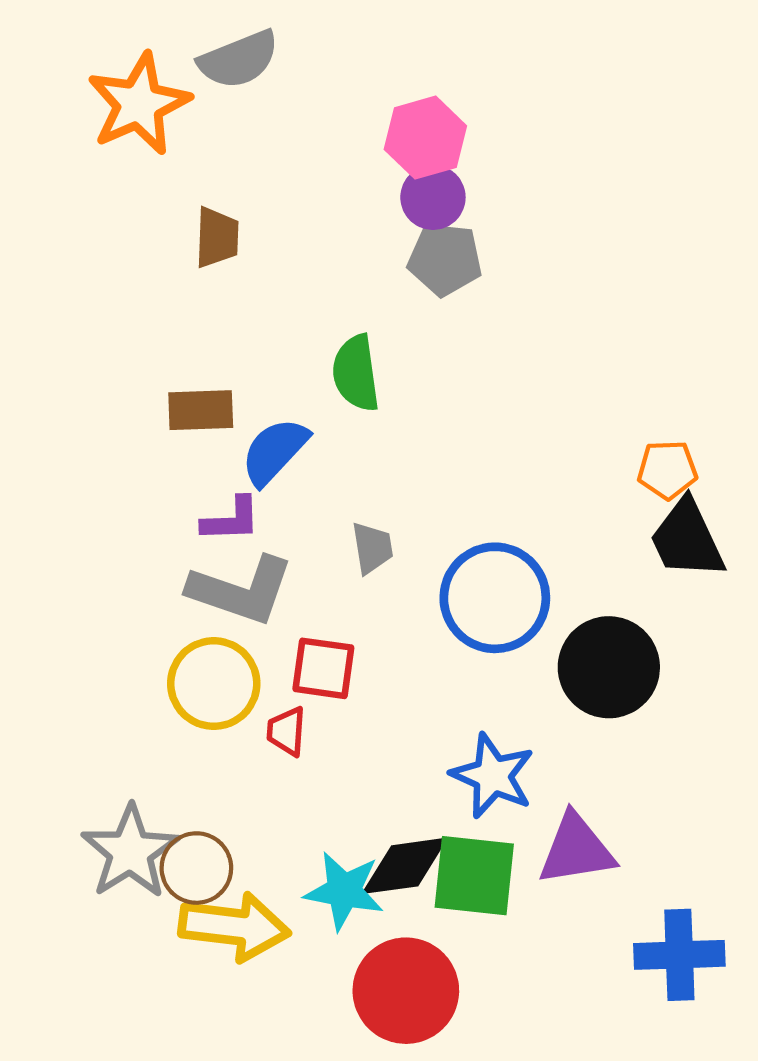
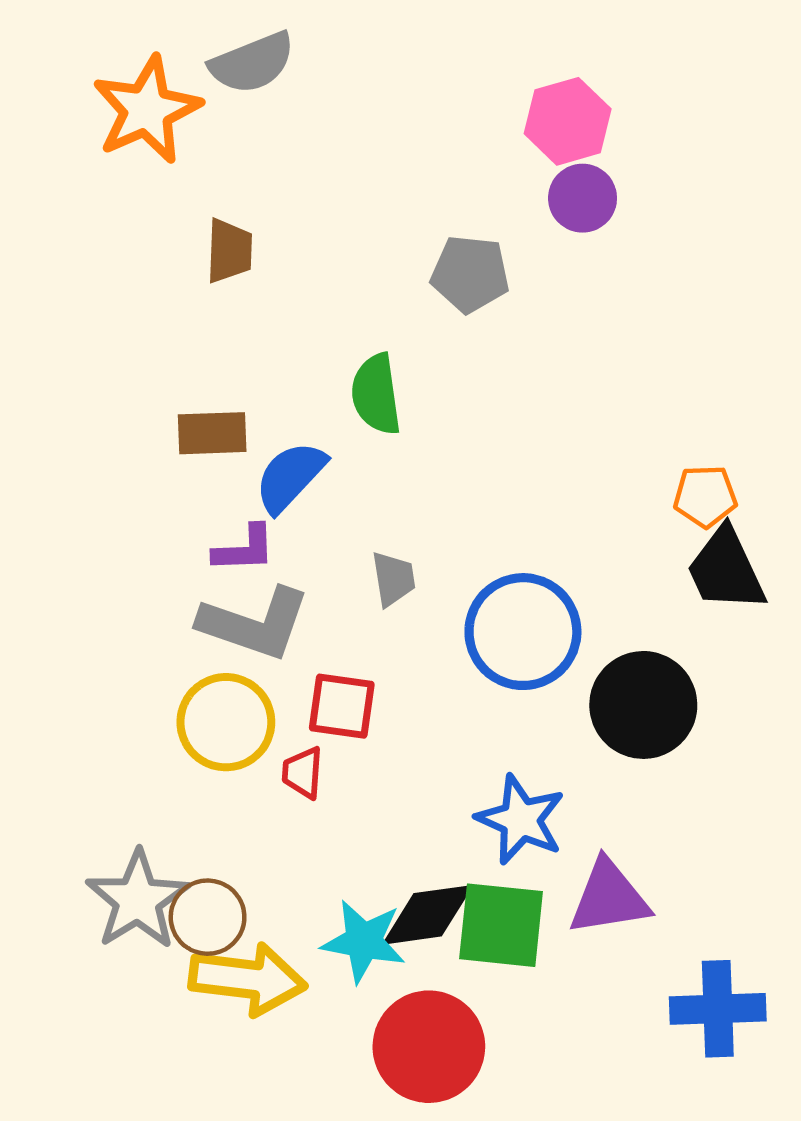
pink hexagon: (425, 138) -> (568, 121), moved
purple circle: (433, 197) -> (583, 198), moved

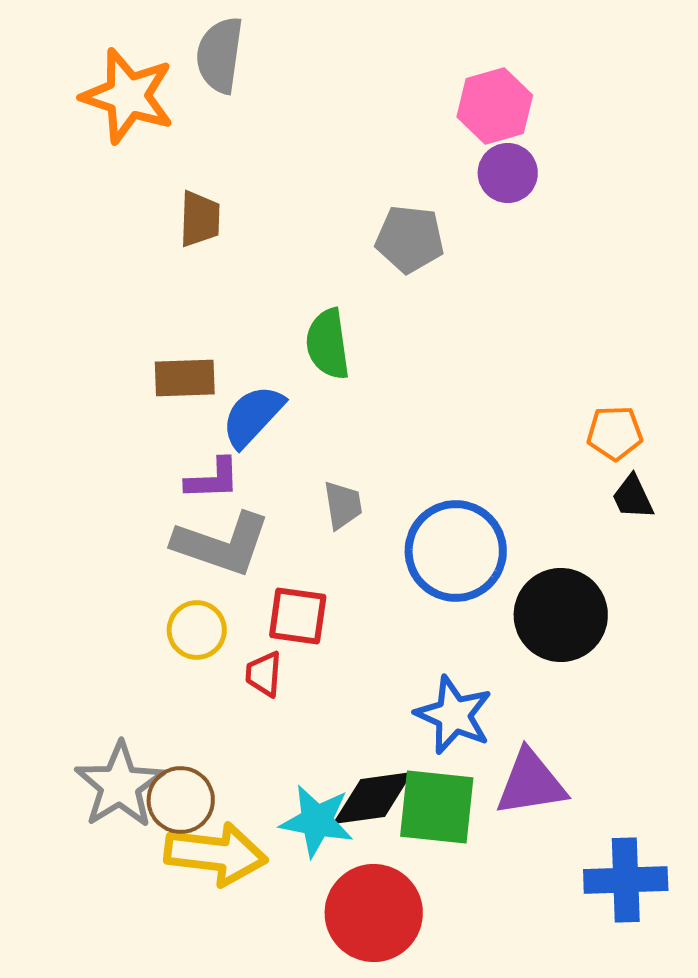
gray semicircle: (252, 63) -> (220, 55), turned 120
orange star: (147, 110) -> (128, 96), turned -30
black trapezoid: (726, 570) -> (633, 497), size x0.6
yellow circle: (226, 722) -> (197, 630), size x0.7

